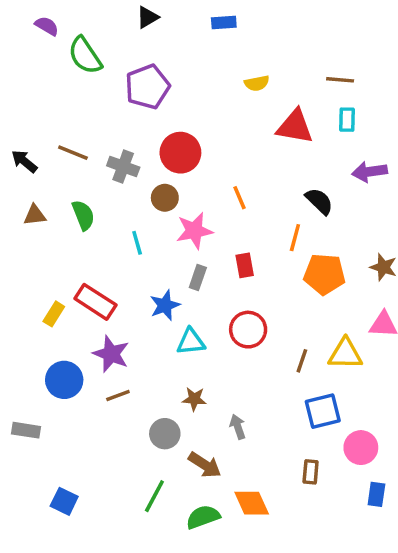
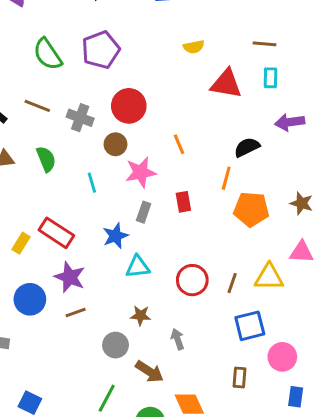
green semicircle: (85, 55) -> (48, 54), moved
black semicircle: (319, 201) -> (247, 147), turned -70
red circle: (248, 330) -> (192, 280), moved

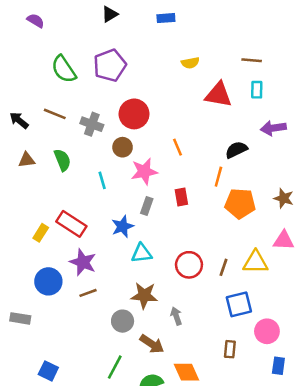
brown star: (141, 316) -> (144, 295), size x1.5

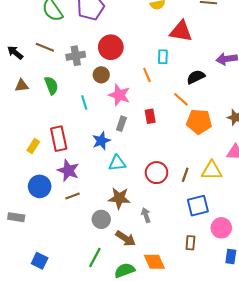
cyan rectangle: (257, 90) -> (163, 57), moved
gray cross: (92, 124) -> (76, 56), turned -30
pink star: (144, 171) -> (119, 95), turned 30
orange line: (218, 177) -> (181, 99), turned -63
red rectangle: (71, 224) -> (59, 139), turned 45

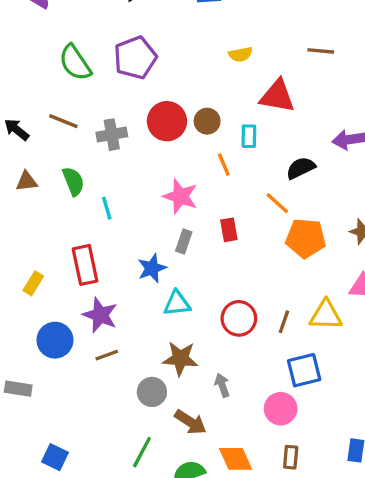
brown circle: (101, 75) -> (207, 121), moved
cyan line: (84, 102) -> (107, 208), moved
yellow rectangle: (33, 146) -> (33, 283), moved
pink circle: (221, 228) -> (281, 409), moved
brown rectangle: (190, 243) -> (291, 457), moved

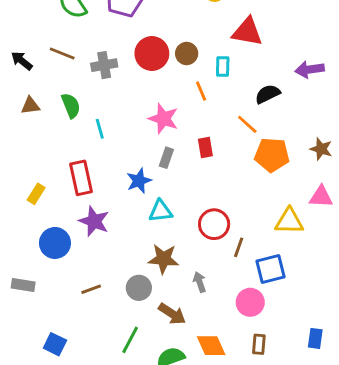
brown line: (284, 322) -> (239, 247), moved
brown line: (107, 355) -> (91, 289), moved

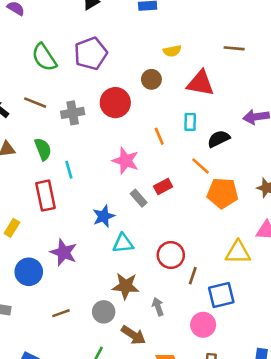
brown circle: (187, 53) -> (151, 79), moved
cyan rectangle: (223, 67) -> (190, 122), moved
red rectangle: (205, 148) -> (163, 187), turned 72
gray rectangle: (166, 158) -> (139, 198), moved, turned -60
red rectangle: (81, 178) -> (46, 196), moved

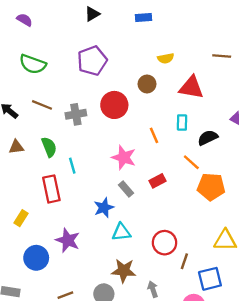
green semicircle: (44, 57) -> (33, 64), moved, turned -36
gray rectangle: (139, 198) -> (126, 189), moved

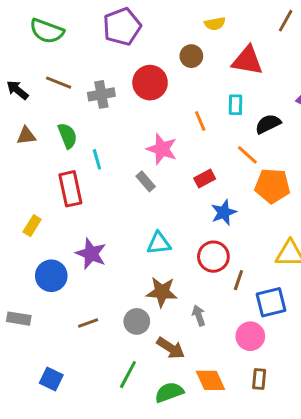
brown line: (222, 56) -> (286, 21), turned -66
gray rectangle: (126, 189) -> (146, 181), moved
blue star: (104, 208) -> (224, 212), moved

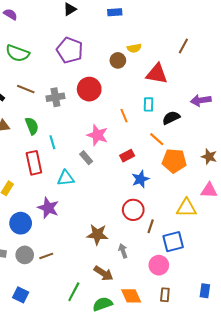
purple pentagon: (122, 27) -> (70, 50), turned -30
brown circle: (191, 56) -> (118, 60), moved
cyan triangle: (159, 243) -> (66, 178), moved
gray circle: (137, 321) -> (25, 255), moved

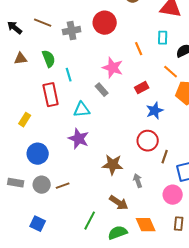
purple star: (48, 208) -> (79, 139), moved

